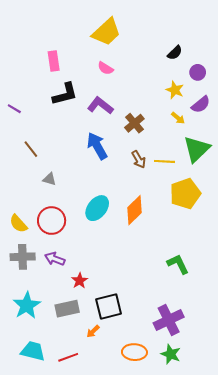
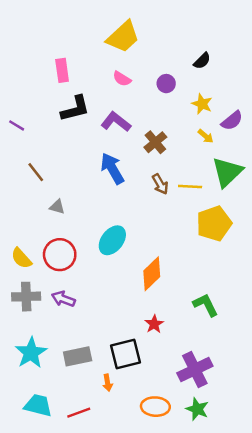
purple circle: (198, 72) -> (166, 84), moved
orange diamond: (134, 210) -> (152, 274), moved
red star: (80, 281) -> (154, 324), moved
orange arrow: (93, 331) -> (108, 383), turned -56

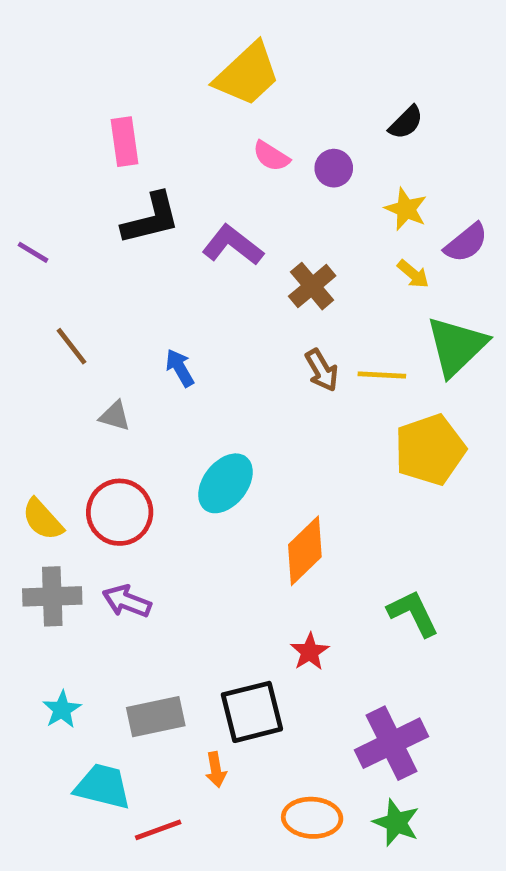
pink semicircle: (122, 79) -> (271, 156), moved
blue arrow: (112, 168) -> (180, 368), moved, size x0.6
cyan star: (31, 353) -> (62, 709), size x0.6
cyan trapezoid: (38, 405) -> (103, 786), moved

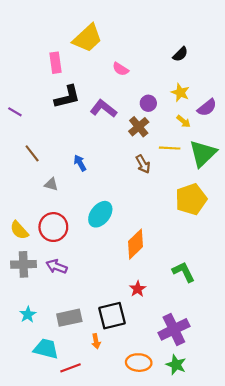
yellow trapezoid: (247, 74) -> (87, 38), moved
purple circle: (334, 168) -> (148, 103), moved
yellow line: (382, 375) -> (170, 148), moved

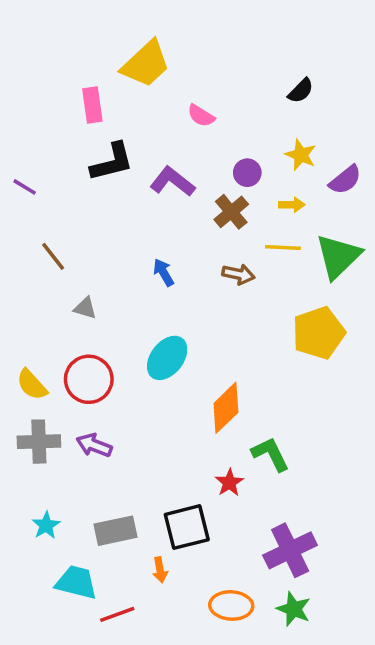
yellow arrow: (184, 121) -> (292, 205), moved, turned -40
blue arrow: (80, 163) -> (164, 272), moved
brown arrow: (143, 164) -> (238, 274), turned -48
green L-shape: (184, 272) -> (270, 454), moved

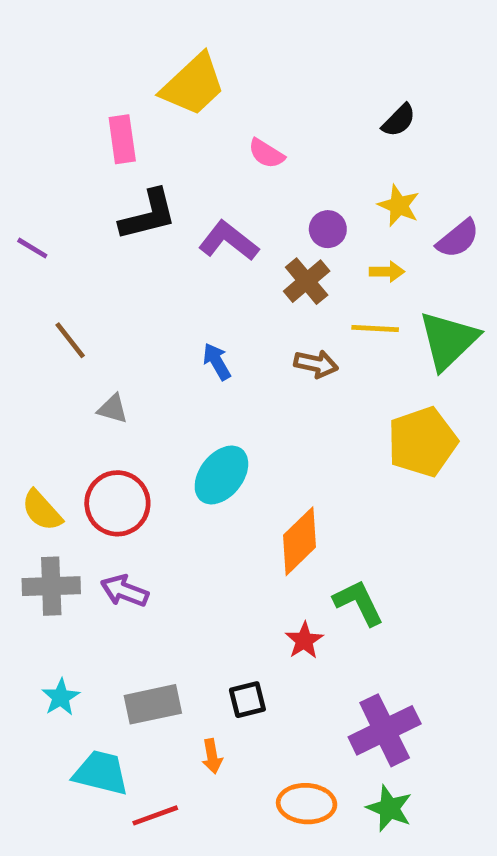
black square: (187, 527) -> (247, 700), size x0.6

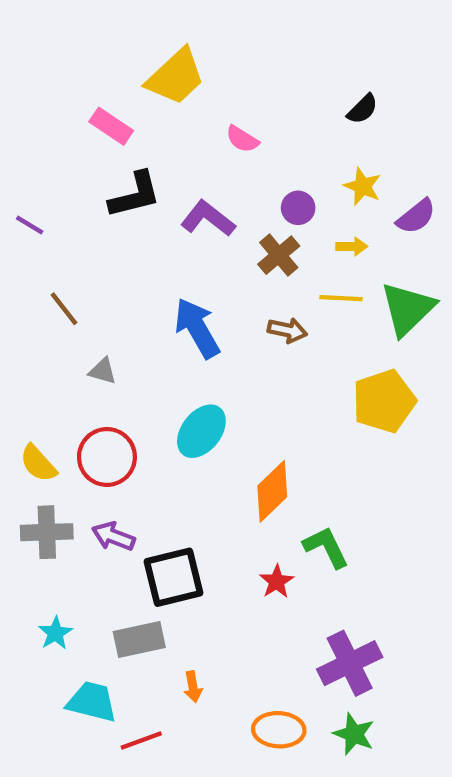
pink rectangle: (122, 139) -> (111, 126), turned -48
blue arrow: (217, 362) -> (197, 328), size x1.8
black square: (247, 700) -> (174, 577), moved, size x1.8

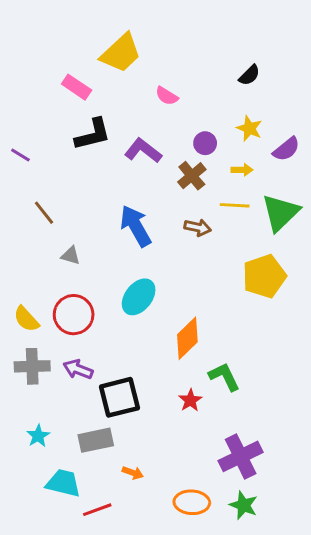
orange arrow: (193, 687) -> (133, 473), turned -60

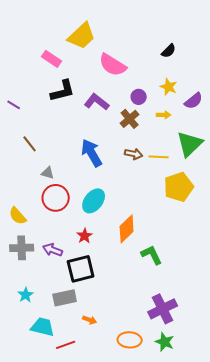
pink semicircle: (167, 96) -> (113, 65), size x1.8
yellow line: (235, 205) -> (159, 157), moved
red circle: (74, 315) -> (56, 198), moved
red star: (190, 400) -> (85, 236), moved

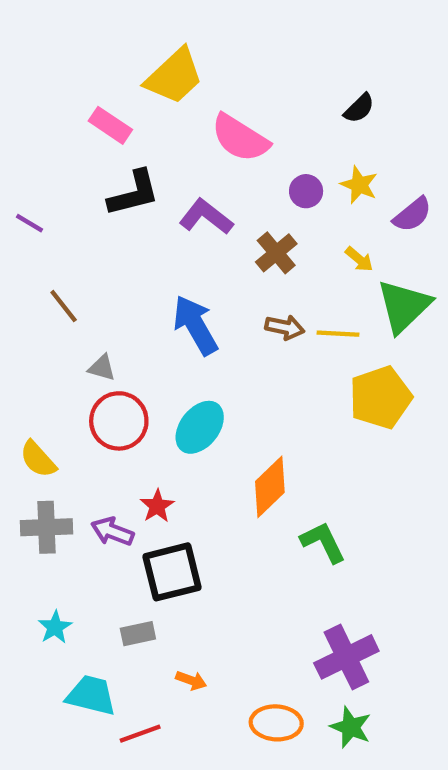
purple circle: (139, 97) -> (306, 191), moved
yellow arrow: (164, 115) -> (359, 259), moved, turned 40
red star: (85, 236) -> (157, 506), moved
gray rectangle: (65, 298) -> (138, 634), size x0.7

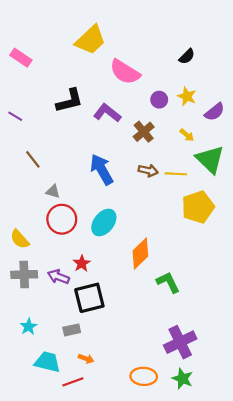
pink rectangle: (110, 125) -> (21, 58), moved
green triangle: (404, 306) -> (210, 159), turned -32
orange arrow: (191, 680) -> (86, 359), moved

